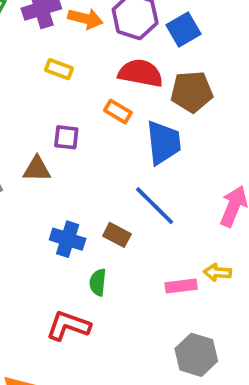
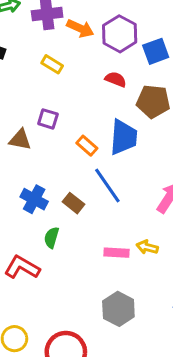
red semicircle: (141, 73) -> (116, 79), size x0.6
orange rectangle: (118, 111) -> (87, 146), moved

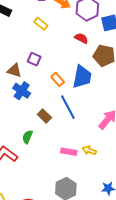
blue cross: (34, 199) -> (22, 91), moved

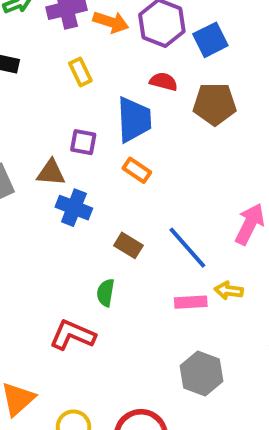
yellow rectangle: (41, 24) -> (80, 72), turned 40
blue trapezoid: (82, 77) -> (134, 120), moved
blue line: (68, 107) -> (187, 248), moved

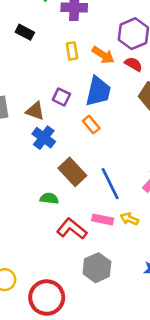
orange arrow: (111, 22) -> (103, 55), moved
red semicircle: (164, 82) -> (133, 64), moved
brown rectangle: (128, 245) -> (72, 172), size x1.5
green semicircle: (106, 293) -> (49, 198), turned 72
red L-shape: (72, 335) -> (72, 229), moved

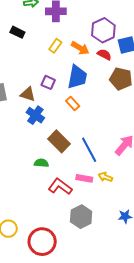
yellow rectangle: (72, 51) -> (55, 46), turned 48

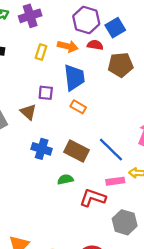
brown triangle: (28, 94) -> (28, 112), turned 42
blue cross: (35, 115) -> (42, 149), moved

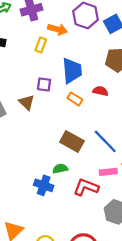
red semicircle: (95, 45) -> (100, 91), moved
orange arrow: (68, 46) -> (57, 29), moved
blue cross: (42, 149) -> (44, 185), moved

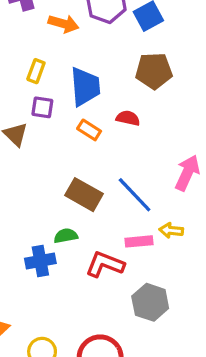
yellow rectangle: (41, 45) -> (36, 71), moved
blue cross: (44, 185) -> (40, 261), turned -30

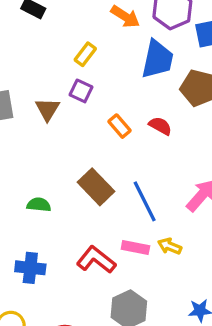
blue trapezoid: (85, 87) -> (157, 59), moved
green semicircle: (66, 236) -> (39, 205), moved
blue cross: (40, 261) -> (30, 268), moved

